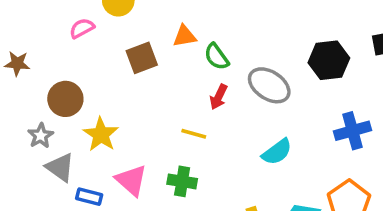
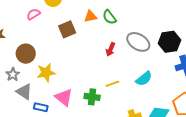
green semicircle: (217, 57) -> (109, 17), moved
black hexagon: (329, 60) -> (169, 42), moved
yellow star: (101, 134) -> (46, 73), turned 30
yellow line: (194, 134) -> (112, 84), moved, turned -32

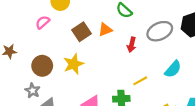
orange triangle: (90, 16) -> (105, 30), moved
gray ellipse: (138, 42) -> (160, 31), turned -45
yellow star: (46, 73) -> (74, 64), moved

